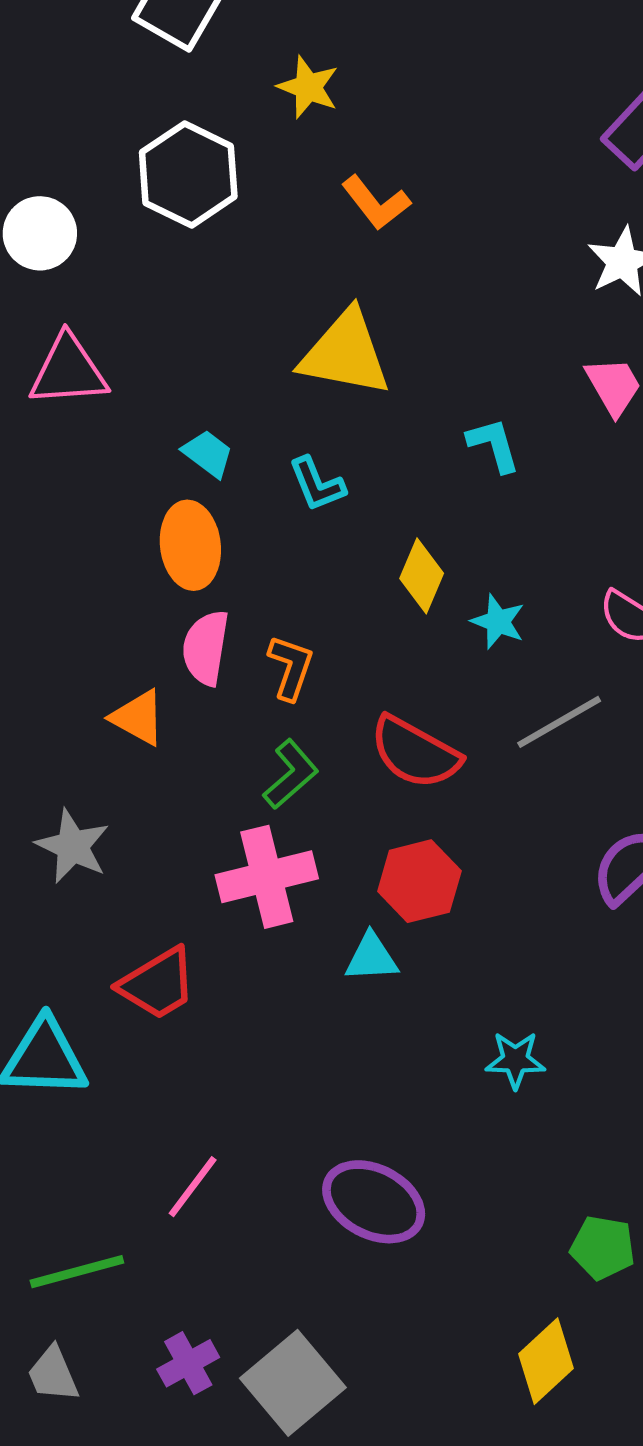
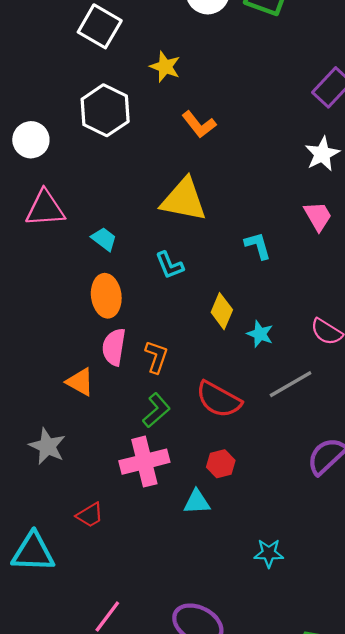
cyan trapezoid: (208, 454) -> (104, 239), moved
red hexagon: (419, 881) -> (221, 464), size x0.7
red trapezoid: (158, 984) -> (90, 515), size x0.7

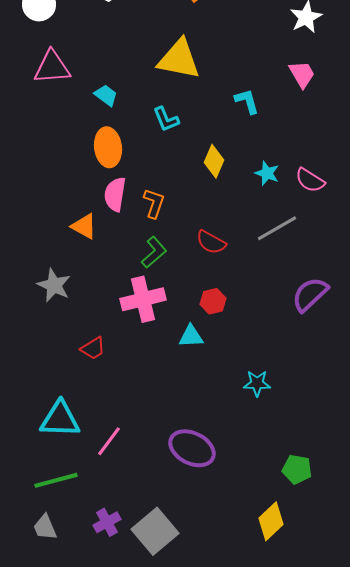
cyan star: (260, 334) -> (267, 173), moved
red semicircle: (219, 399) -> (211, 242), size x0.7
cyan triangle: (33, 552) -> (60, 419), moved

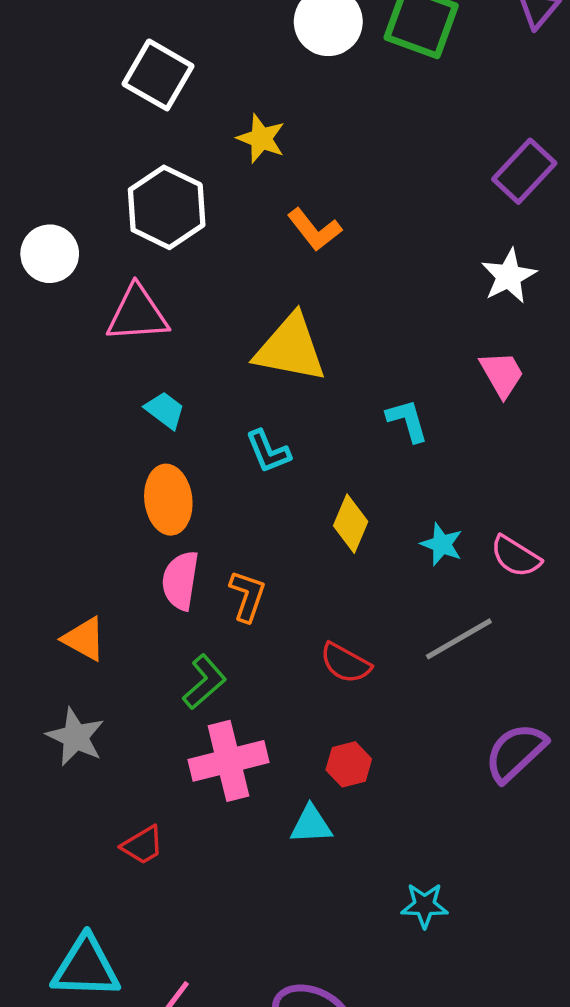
pink triangle: (52, 67) -> (137, 314), moved
orange triangle: (84, 226) -> (84, 639), moved
green L-shape: (154, 252) -> (204, 682), moved

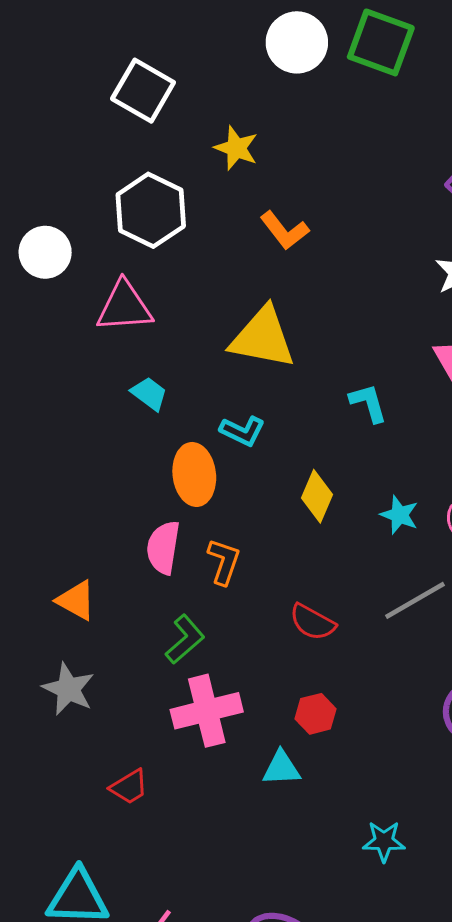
cyan L-shape: (268, 451) -> (242, 431), turned -42
orange ellipse: (168, 500) -> (194, 474), moved

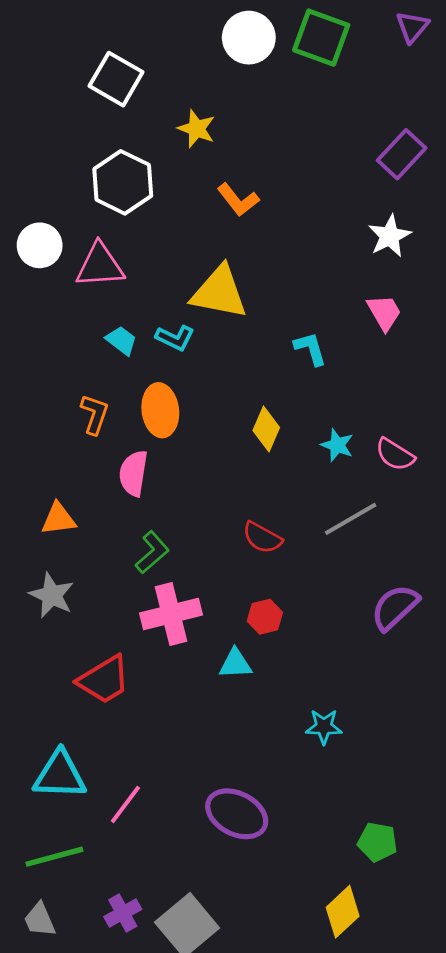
white circle: (45, 252) -> (40, 245), moved
cyan L-shape: (242, 431) -> (175, 338), moved
orange L-shape: (224, 562) -> (95, 414), moved
orange triangle: (76, 600) -> (58, 519), turned -36
red trapezoid: (129, 787) -> (104, 680), size x1.6

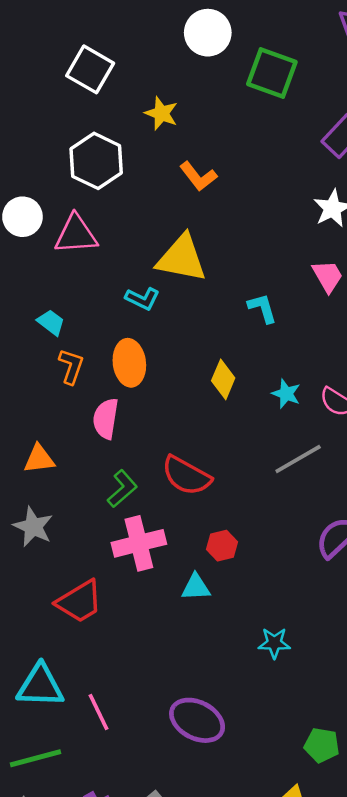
green square: (321, 38) -> (272, 73), moved
cyan trapezoid: (121, 341) -> (51, 322), moved
red semicircle: (262, 538) -> (186, 476), moved, size x1.4
pink line: (125, 804) -> (98, 712), turned -63

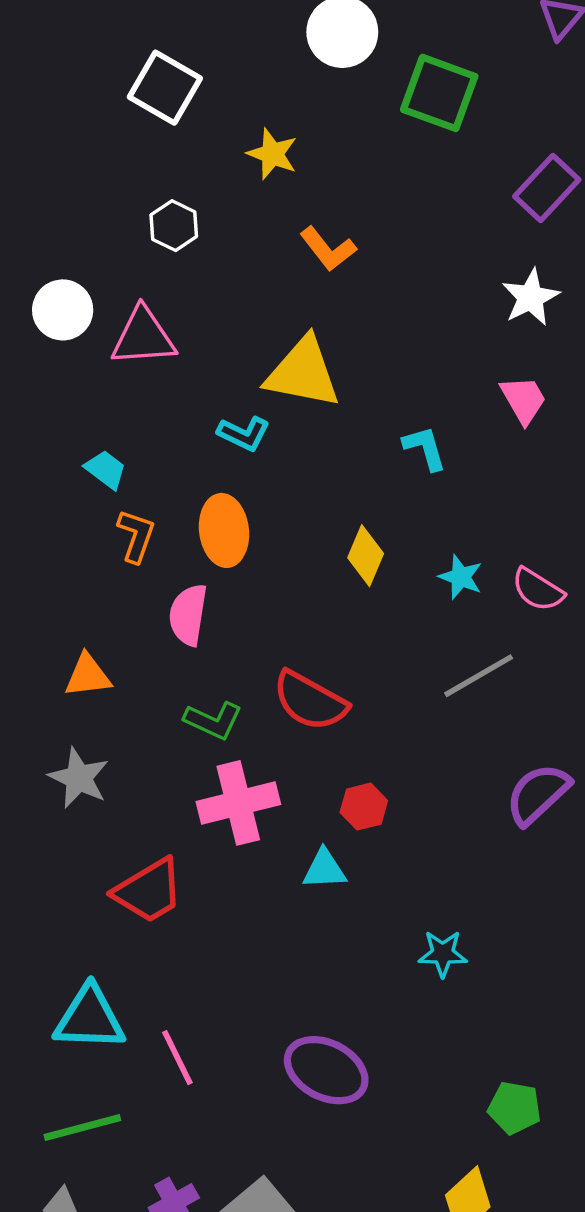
white hexagon: (96, 161) -> (174, 226), size x0.6
green L-shape: (122, 489) -> (213, 721), turned 66

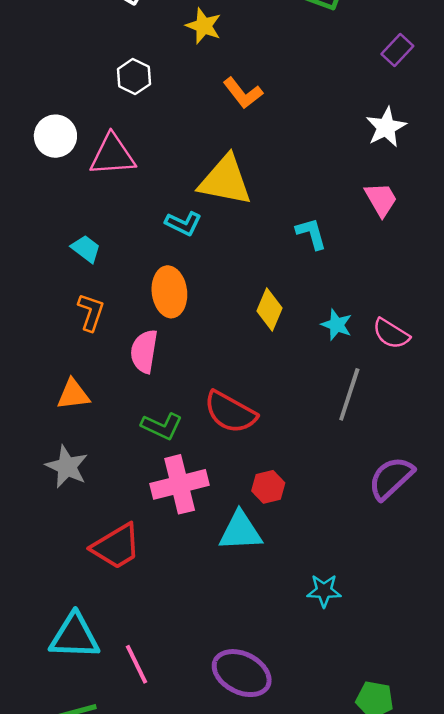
purple rectangle: (547, 188) -> (397, 50), size x0.7
orange L-shape: (136, 536) -> (91, 312), moved
gray line: (479, 676) -> (349, 394), turned -42
cyan triangle: (324, 869) -> (240, 531), size x1.4

